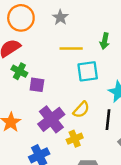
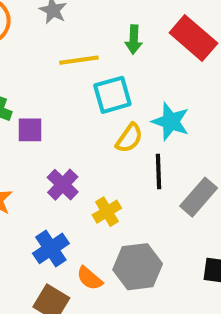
yellow semicircle: (81, 110) -> (129, 138), moved
purple cross: (51, 119) -> (63, 185), size x0.7

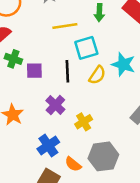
black line: (159, 171) -> (67, 71), moved

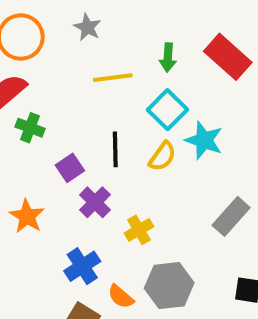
cyan square: (86, 48) -> (167, 110), moved, turned -30
purple square: (34, 71) -> (70, 168), moved, turned -35

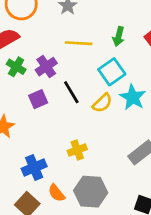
black line: (115, 149) -> (71, 92), turned -40
purple cross: (95, 202) -> (46, 67), moved

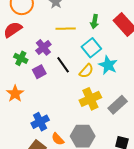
green cross: (16, 67) -> (21, 58), moved
yellow cross: (77, 150) -> (90, 99), moved, size x1.5

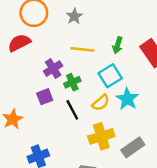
green cross: (21, 58) -> (72, 82), moved, turned 32
black line: (63, 65) -> (72, 110), moved

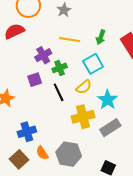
cyan star: (127, 99) -> (108, 100), moved

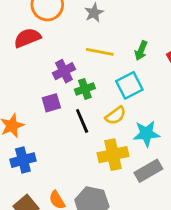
cyan star: (108, 100) -> (146, 134), turned 30
blue cross: (27, 132) -> (23, 160), moved

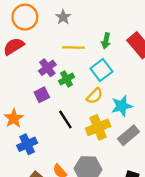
black line: (82, 121) -> (65, 119), moved

